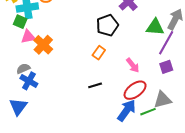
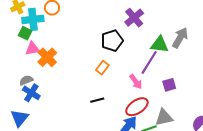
purple line: (166, 43) -> (149, 62), moved

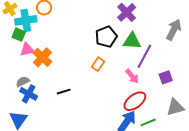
green triangle: (160, 44) -> (132, 41), moved
black line: (97, 100) -> (64, 92), moved
gray triangle: (164, 117) -> (175, 107), moved

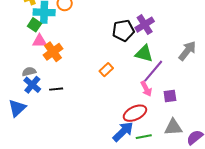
black pentagon: (106, 37) -> (123, 30), moved
pink arrow: (132, 76) -> (146, 89), moved
black line: (64, 92) -> (56, 89), moved

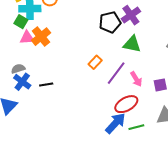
orange cross: (53, 52) -> (41, 37), moved
purple line: (153, 71) -> (116, 73), moved

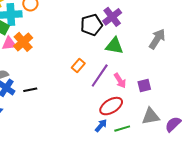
blue arrow: (115, 123) -> (101, 126), size x0.6

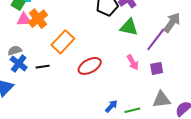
orange rectangle: (78, 65) -> (63, 42), moved, size x1.6
purple line: (100, 76) -> (156, 39), moved
red ellipse: (111, 106) -> (90, 66), moved

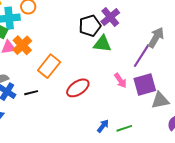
green triangle: (129, 27) -> (102, 44), moved
purple square: (157, 68) -> (145, 85), size x1.6
gray triangle: (161, 99) -> (160, 100), moved

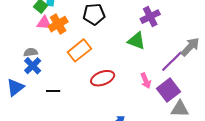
black pentagon: (90, 26) -> (94, 14), moved
purple square: (145, 85) -> (169, 90), turned -35
black line: (31, 93) -> (53, 91), moved

